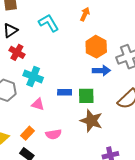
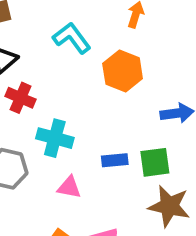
orange hexagon: (96, 47) -> (123, 71), moved

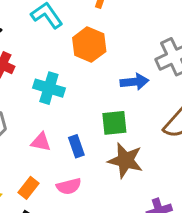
cyan cross: (55, 138) -> (49, 88), moved
blue rectangle: (115, 160) -> (76, 146), moved, turned 75

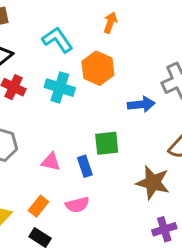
cyan cross: (49, 88) -> (60, 88), moved
green square: (114, 123) -> (107, 143), moved
brown star: (125, 160) -> (153, 183), moved

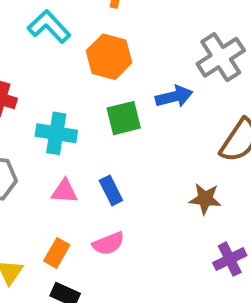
cyan cross: (60, 88) -> (56, 133), moved
green square: (107, 143) -> (124, 118), moved
brown star: (153, 183) -> (205, 199), size x0.7

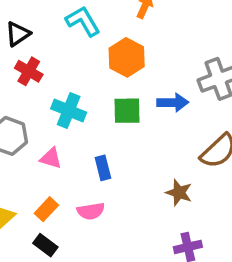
pink triangle: (64, 191) -> (51, 158), moved

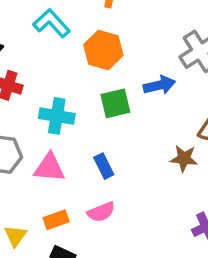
pink triangle: (51, 158) -> (49, 168), size x1.4
brown star: (179, 193) -> (184, 158), moved
orange rectangle: (46, 209) -> (56, 220), turned 40

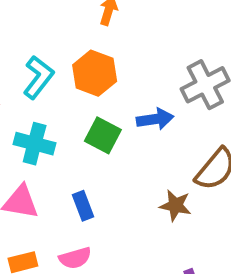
cyan L-shape: (52, 23) -> (38, 77), moved, turned 75
green square: (115, 103) -> (103, 135), turned 36

